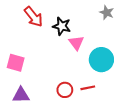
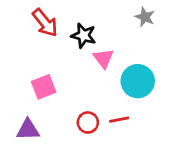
pink square: (16, 63) -> (44, 87), moved, turned -36

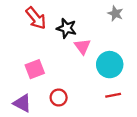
red line: (119, 120) -> (113, 95), moved
red circle: (88, 122) -> (59, 97), moved
purple triangle: (28, 130) -> (22, 103), turned 30

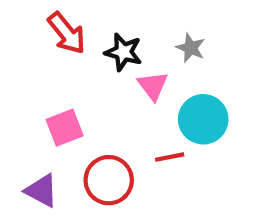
gray star: (115, 14) -> (191, 48), moved
red line: (113, 95) -> (170, 157), moved
red circle: (59, 97) -> (109, 180), size x1.5

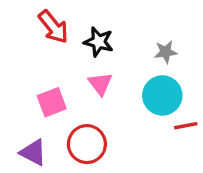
gray star: (191, 48) -> (166, 52), moved, turned -30
pink triangle: (153, 86) -> (100, 84), moved
red line: (170, 157) -> (186, 126), moved

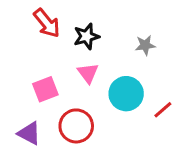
black star: (99, 42) -> (86, 36), turned -30
cyan circle: (162, 95) -> (126, 94), moved
red line: (186, 126) -> (163, 110), turned -30

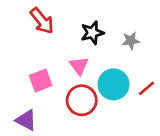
black star: (86, 36) -> (92, 33), moved
red line: (163, 110) -> (147, 88), moved
red circle: (76, 126) -> (82, 100), moved

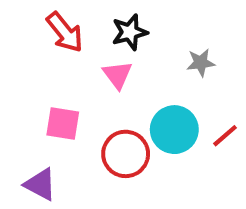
black star: (92, 33) -> (130, 32), moved
pink triangle: (79, 66) -> (117, 75), moved
pink square: (41, 80) -> (63, 123), turned 30

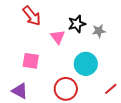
black star: (130, 32) -> (77, 24), moved
red line: (225, 136) -> (111, 89), moved
red circle: (126, 154) -> (66, 89), moved

